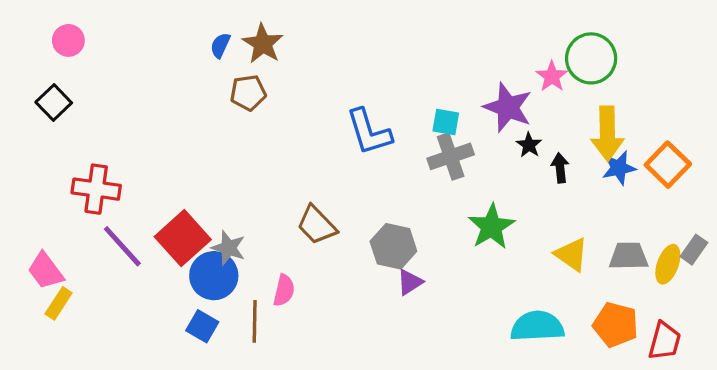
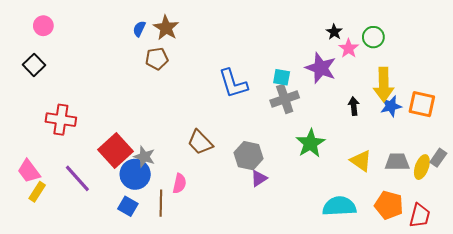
green circle: (591, 58) -> (373, 37), size x0.7
black star: (529, 145) -> (334, 32), moved
orange square: (668, 165) -> (422, 104), turned -32
purple line: (122, 246) -> (77, 178), moved

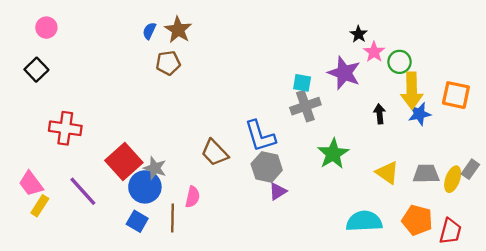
green circle: (373, 37) -> (400, 62), moved
blue L-shape: (233, 83) -> (260, 136), moved
orange square: (422, 104) -> (456, 95), moved

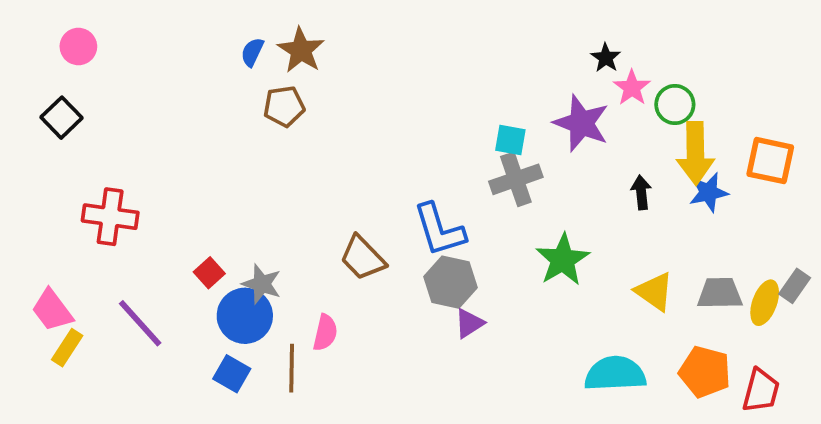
red square: (124, 161) -> (209, 273), size x0.5

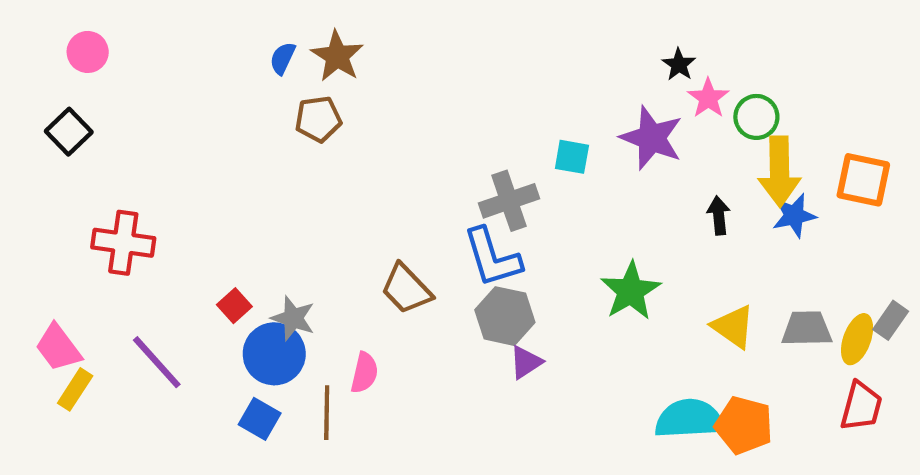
gray cross: (516, 179) -> (509, 201), moved
orange pentagon: (705, 372) -> (744, 425), moved
red trapezoid: (761, 391) -> (861, 406), moved

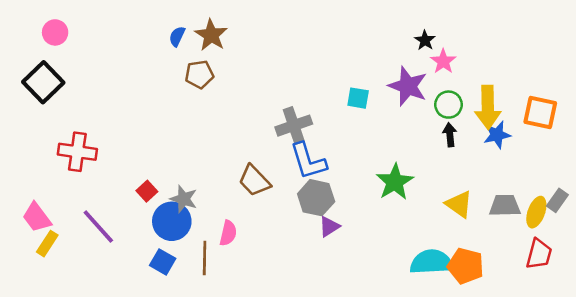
green circle: (756, 117) -> (449, 105), moved
black square: (69, 132) -> (43, 82), size x1.4
gray cross: (509, 201) -> (294, 126), moved

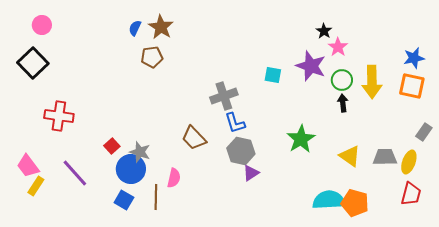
blue star: (497, 135) -> (414, 58), moved
blue L-shape: (308, 161) -> (235, 123), size x0.7
gray rectangle: (557, 200) -> (424, 132), moved

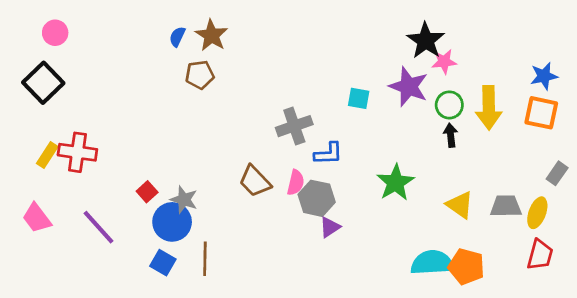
black star: (324, 31) -> (426, 41), size x1.8
pink star: (338, 47) -> (444, 62), turned 30
blue L-shape: (235, 123) -> (328, 154), moved, turned -75
pink semicircle: (174, 178) -> (296, 183), moved
yellow rectangle: (36, 186) -> (47, 155), moved

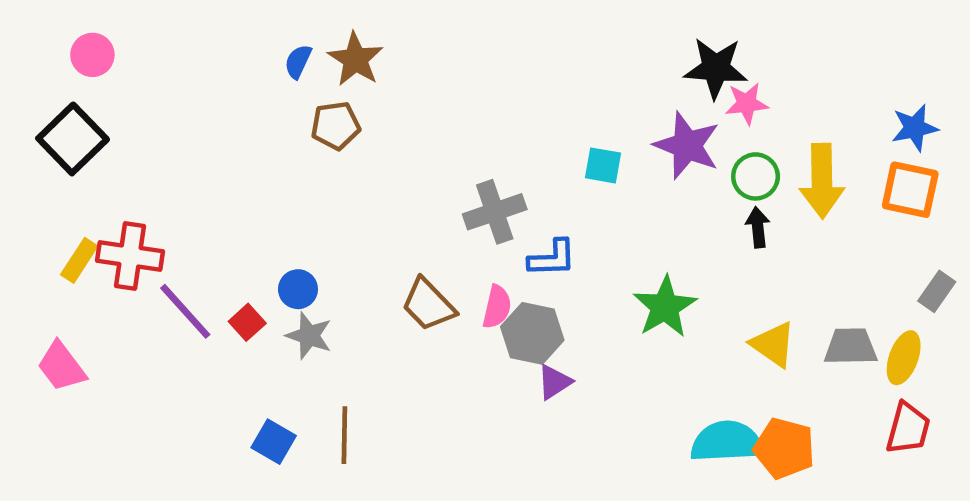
black star: (426, 41) -> (716, 68), turned -30
blue circle: (172, 222) -> (298, 289), moved, size x0.6
purple line: (98, 227) -> (185, 311), moved

